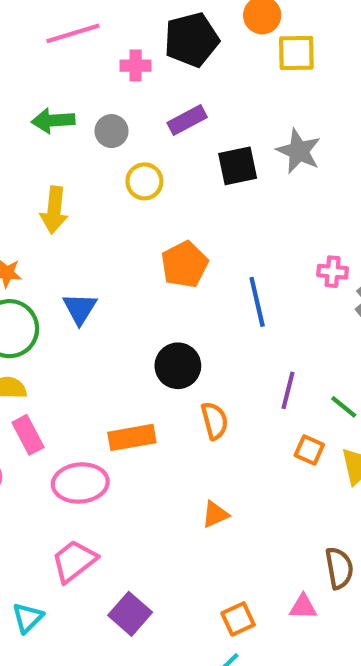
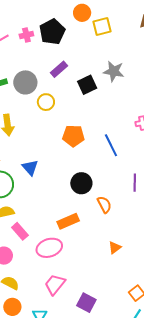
pink cross: (136, 66) -> (26, 35), moved
gray circle: (112, 131) -> (25, 82), size x1.5
orange pentagon: (184, 264) -> (73, 136), turned -30

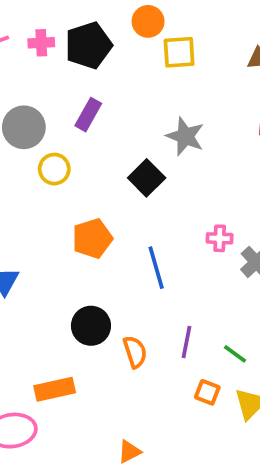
purple rectangle: (59, 69) -> (88, 115), turned -30
black square: (87, 85) -> (147, 178), moved, turned -30
orange pentagon: (73, 136) -> (92, 238), turned -30
orange semicircle: (104, 205) -> (135, 352), moved

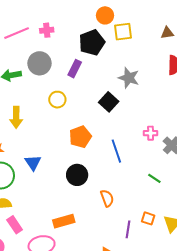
black pentagon: (88, 45) -> (92, 43), moved
gray circle: (24, 127) -> (40, 63), moved
black circle: (91, 326) -> (77, 175), moved
purple line: (187, 342) -> (128, 229), moved
green line: (235, 354) -> (154, 178), moved

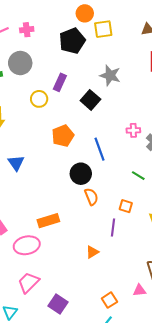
purple rectangle: (75, 69) -> (60, 82), moved
black circle: (77, 175) -> (81, 174), moved
orange square: (148, 218) -> (126, 206), moved

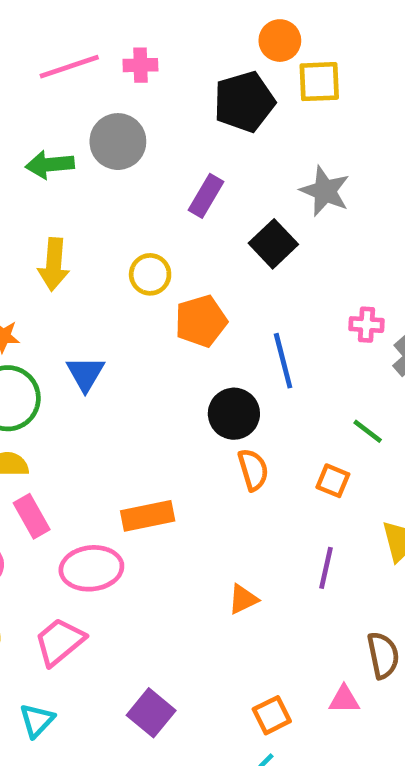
yellow circle: (39, 99) -> (150, 274), moved
orange square: (126, 206) -> (333, 481), moved
purple line: (113, 227) -> (326, 568), moved
pink trapezoid: (28, 283) -> (60, 642), moved

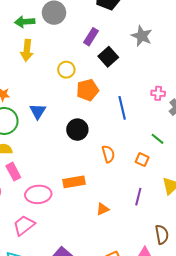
black square: (273, 244) -> (108, 57), moved
yellow arrow: (54, 264) -> (27, 50), moved
black circle: (234, 414) -> (77, 130), moved
orange rectangle: (148, 516) -> (74, 182), moved

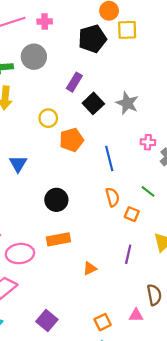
gray star: (142, 36) -> (127, 103), moved
black circle: (77, 130) -> (56, 200), moved
orange semicircle: (108, 154) -> (112, 197), moved

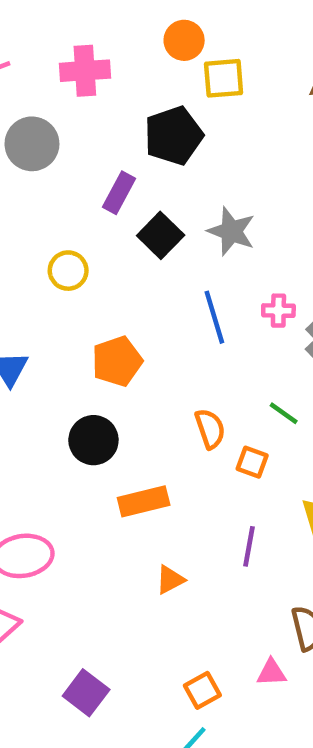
pink cross: (45, 22) -> (85, 71), moved, size x1.5
black pentagon: (92, 39) -> (174, 136), moved
orange pentagon: (71, 140) -> (117, 361), moved
blue line: (109, 158) -> (214, 317), moved
orange rectangle: (58, 239) -> (144, 501), moved

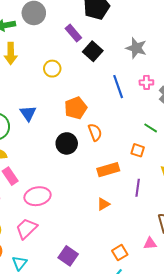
purple rectangle: (119, 193) -> (73, 33), turned -66
gray star: (231, 231) -> (136, 48), moved
orange semicircle: (210, 429) -> (95, 132), moved
orange rectangle: (144, 501) -> (108, 170), moved

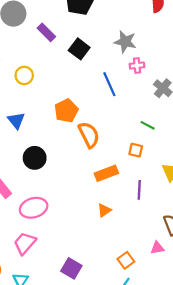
purple rectangle: (73, 33) -> (46, 32), moved
yellow circle: (52, 69) -> (24, 75), moved
pink cross: (146, 82) -> (137, 66), moved
orange semicircle: (95, 132) -> (89, 135), size x1.4
black circle: (67, 143) -> (35, 158), moved

